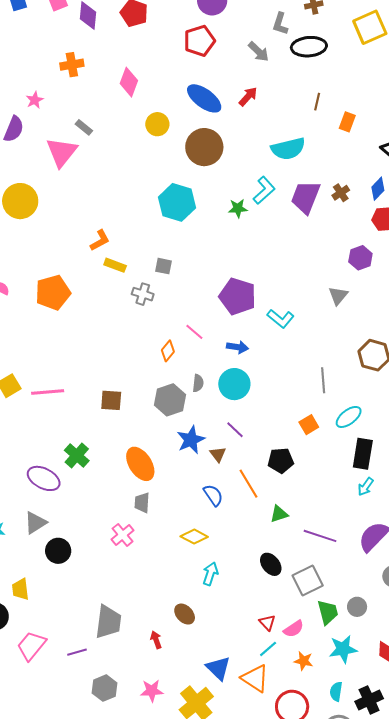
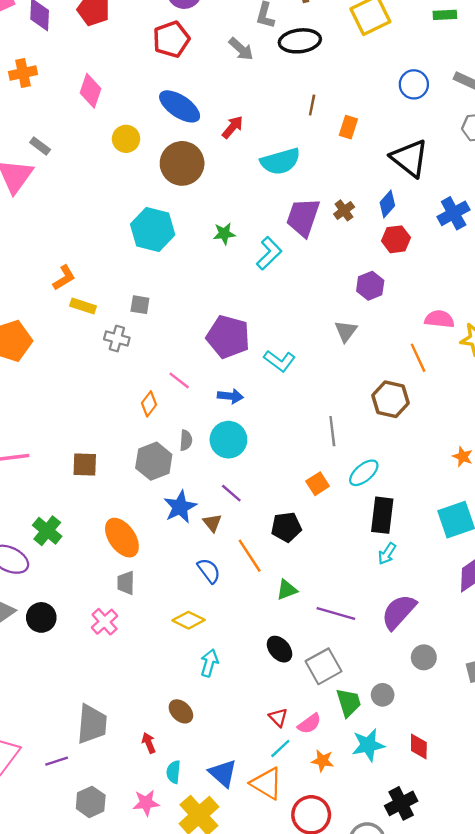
red arrow: (248, 96) -> (233, 127), moved
cyan L-shape: (264, 190) -> (269, 253), moved
black circle: (58, 551) -> (41, 617), moved
cyan semicircle: (336, 692) -> (173, 772), moved

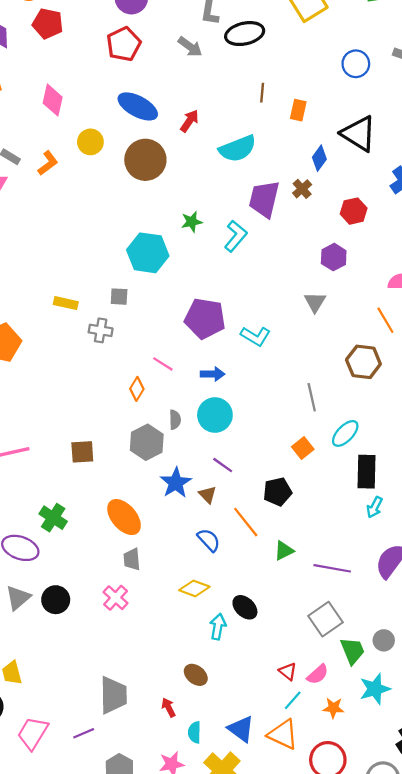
blue diamond: (387, 204) -> (319, 158), moved
cyan hexagon: (153, 230) -> (148, 253), moved
orange L-shape: (64, 278) -> (48, 163), moved
black ellipse: (280, 649) -> (245, 607), moved

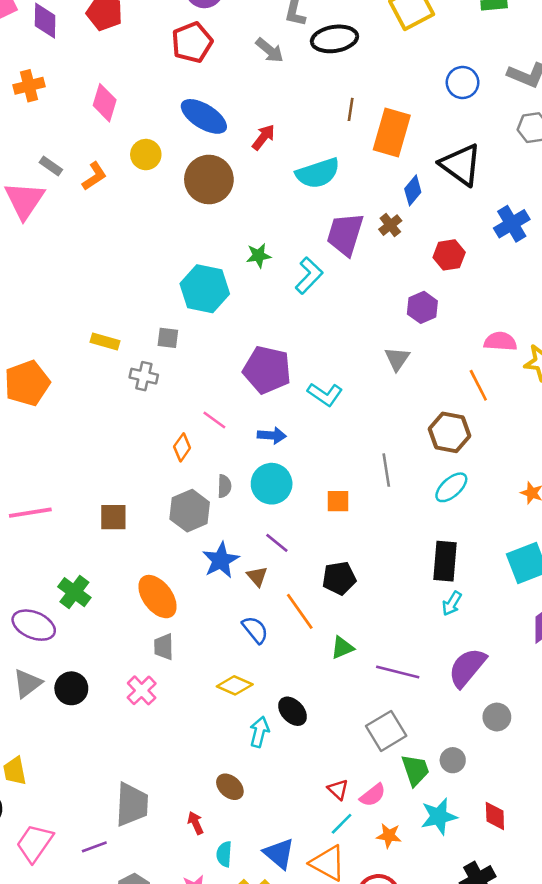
orange rectangle: (298, 110) -> (392, 133), size x1.8
cyan ellipse: (345, 433) -> (451, 487), moved
orange square: (303, 448) -> (338, 501), moved, turned 35

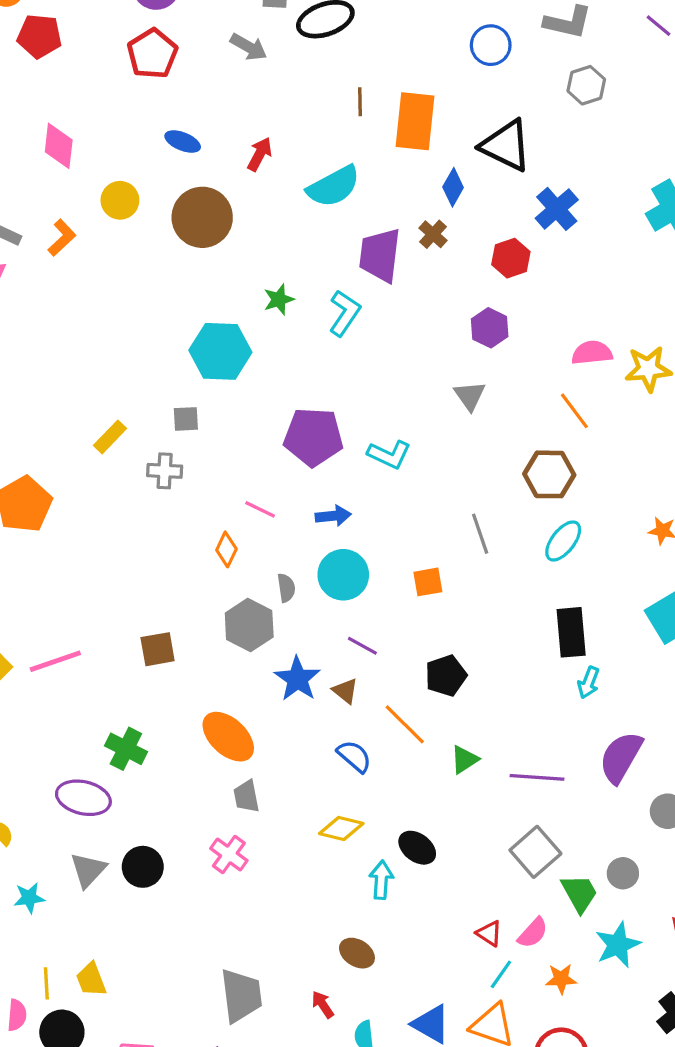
blue ellipse: (204, 116) -> (183, 142), size x0.6
blue cross: (512, 224) -> (557, 209), moved
yellow rectangle: (105, 342) -> (110, 437), turned -52

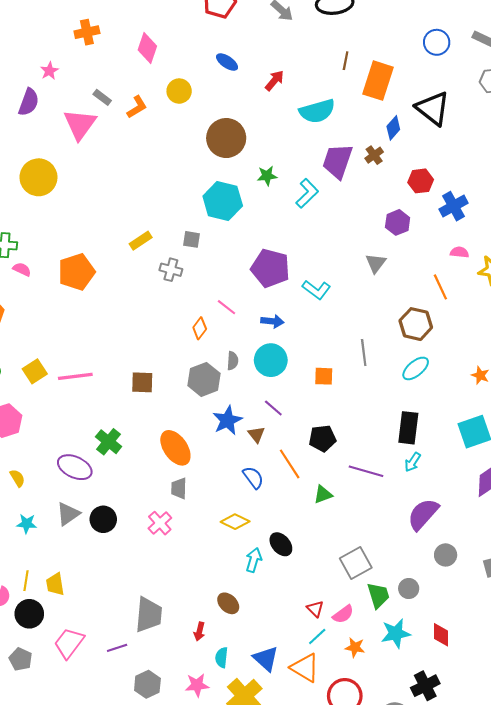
blue cross: (557, 209) -> (454, 206), moved
brown circle: (202, 217) -> (226, 138), moved
pink semicircle: (592, 353) -> (459, 252), size x0.7
purple line: (537, 777) -> (366, 471), moved
red arrow: (323, 1004) -> (199, 632), turned -144

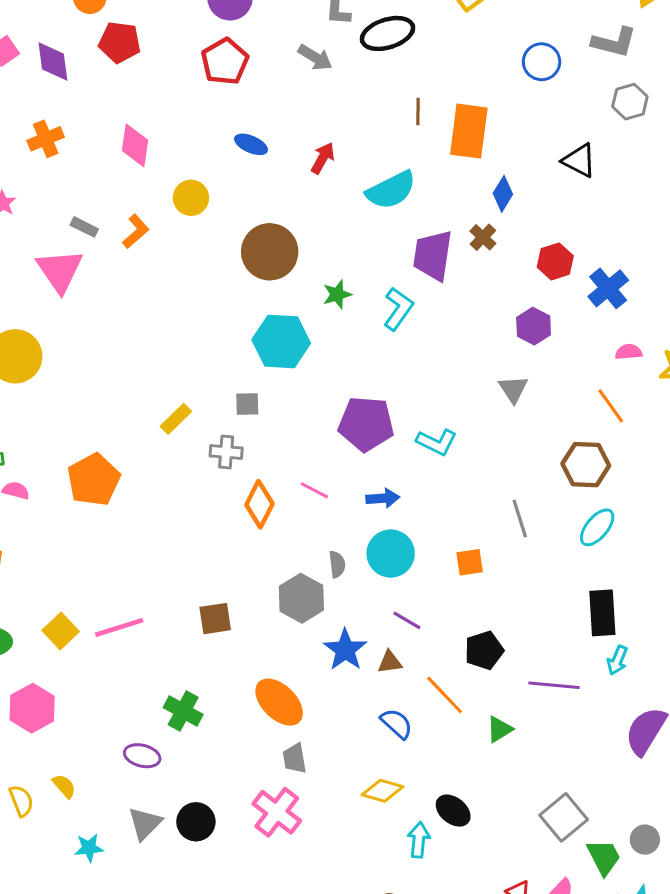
black triangle: (433, 108) -> (579, 160), moved, size x0.7
orange diamond: (200, 328) -> (259, 504), moved, size x1.4
brown triangle: (256, 435) -> (390, 662), turned -48
purple ellipse: (75, 467) -> (142, 756), size x0.7
pink cross: (160, 523) -> (277, 812), size x1.4

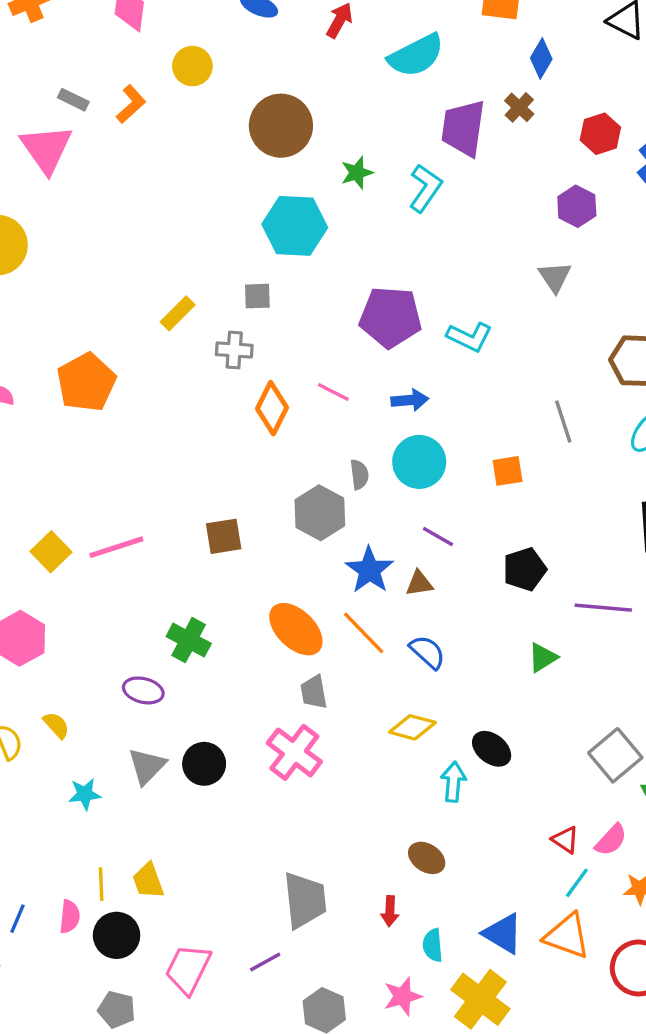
orange line: (445, 695) -> (364, 633), moved

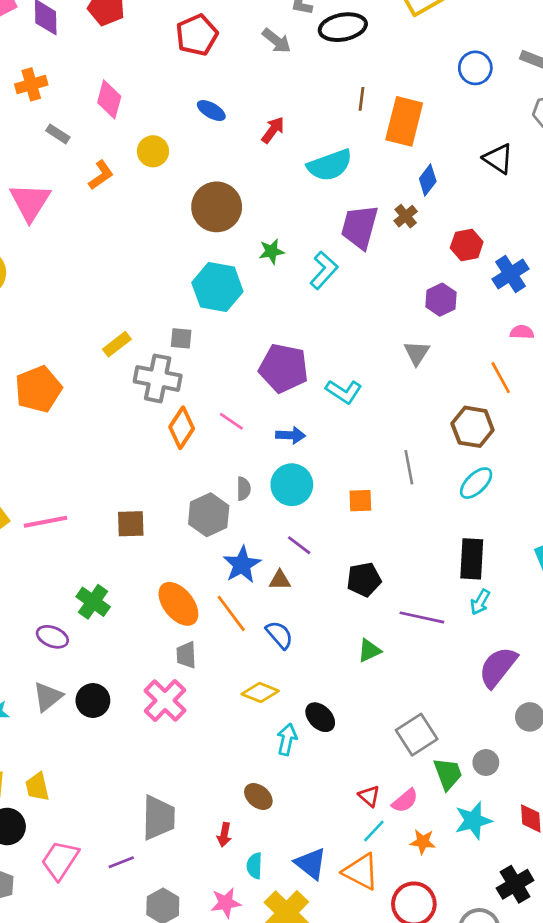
gray rectangle: (73, 100) -> (58, 134), moved
gray cross: (234, 350) -> (158, 378), size x1.6

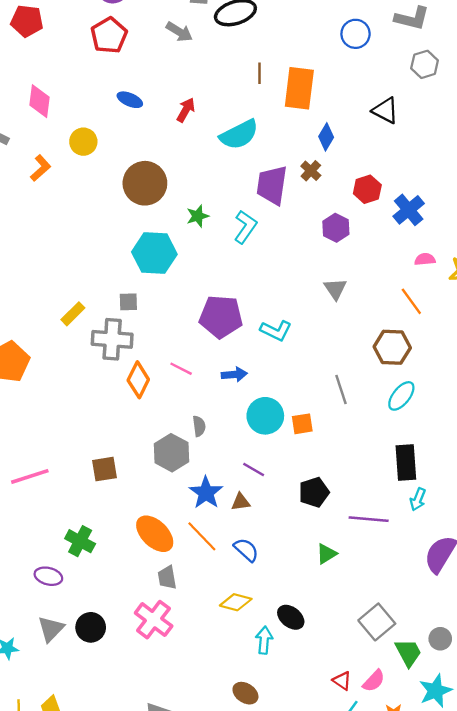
purple hexagon: (441, 300) -> (336, 228), moved
cyan circle: (292, 485) -> (265, 416), moved

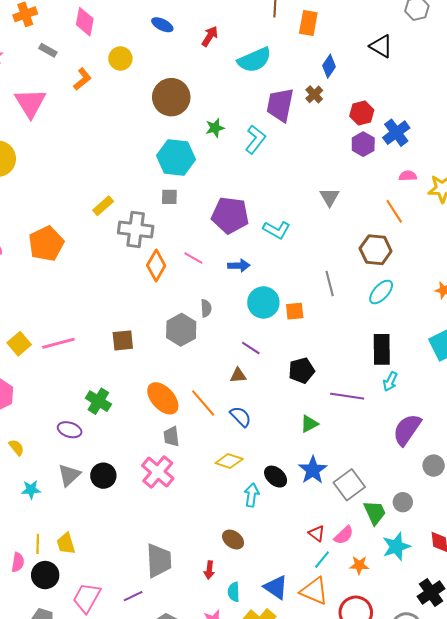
orange rectangle: (299, 88) -> (308, 23), size x0.7
purple hexagon: (336, 228) -> (363, 144), moved
gray square: (128, 302) -> (169, 197), moved
blue star: (206, 493) -> (313, 470), moved

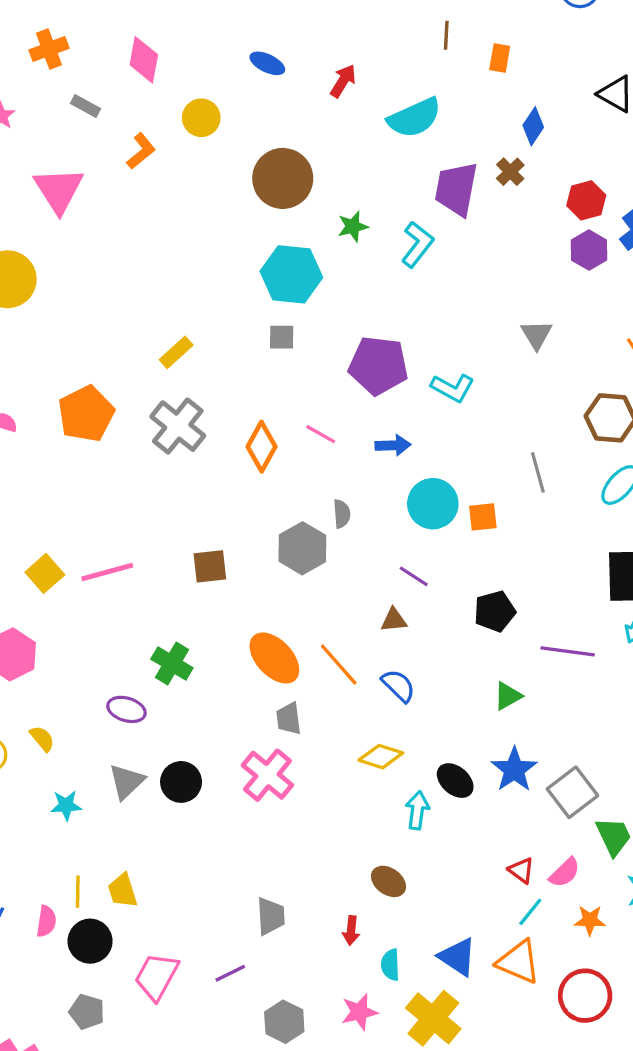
orange rectangle: (308, 23) -> (500, 58), size x0.7
gray cross: (136, 230) -> (178, 426), moved, turned 32
gray trapezoid: (159, 561) -> (271, 916), size x0.7

